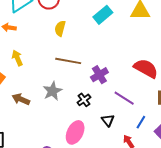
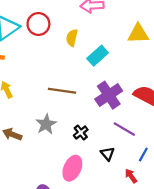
cyan rectangle: (103, 15) -> (98, 56), moved
yellow semicircle: (60, 28) -> (72, 38), moved
purple cross: (99, 75) -> (109, 95), moved, size x1.4

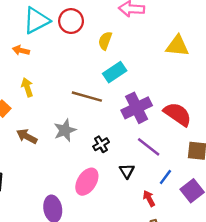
cyan rectangle: (98, 56) -> (115, 72), moved

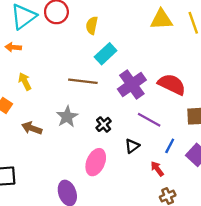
black triangle: (127, 171) -> (132, 146), turned 35

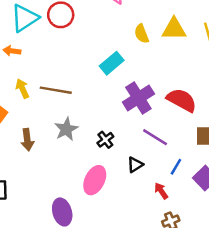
yellow semicircle: (92, 25) -> (142, 34), moved, turned -36
brown line: (83, 81) -> (56, 90), moved
brown arrow: (32, 128) -> (27, 140), turned -120

